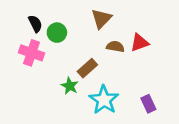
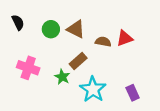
brown triangle: (101, 19) -> (76, 29), moved, turned -48
black semicircle: (35, 24) -> (18, 22), moved
pink cross: (32, 53) -> (28, 68), moved

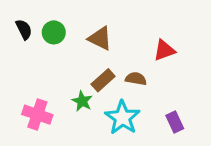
green circle: (51, 29) -> (54, 32), moved
brown semicircle: (103, 42) -> (136, 79), moved
pink cross: (28, 68) -> (37, 115), moved

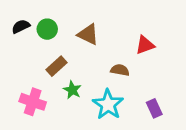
black semicircle: (24, 29) -> (21, 26), turned -90
brown rectangle: (103, 80) -> (56, 66), moved

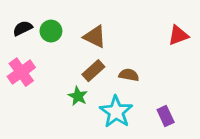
red triangle: (145, 45) -> (178, 35), moved
brown rectangle: (56, 66) -> (93, 71), moved
pink cross: (33, 102) -> (21, 72), moved, turned 35

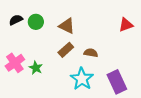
pink cross: (21, 72) -> (15, 63), moved
green star: (78, 96) -> (36, 68), moved
purple rectangle: (166, 116) -> (117, 82), size x1.6

